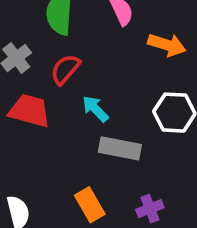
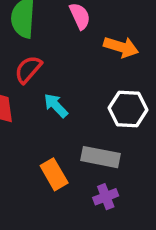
gray rectangle: (120, 148) -> (100, 157), moved
orange rectangle: (90, 205) -> (54, 174), moved

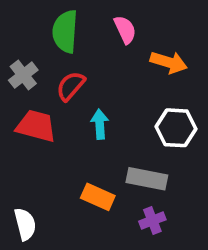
cyan arrow: (56, 106) -> (100, 124), turned 40
orange rectangle: (54, 174) -> (98, 197), turned -36

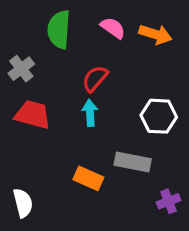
pink semicircle: (125, 30) -> (113, 28), turned -30
orange arrow: (169, 62) -> (155, 34), moved
red semicircle: (71, 86) -> (95, 79), moved
purple cross: (152, 220) -> (169, 201), moved

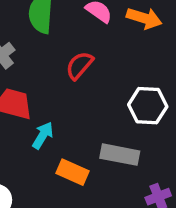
cyan arrow: (90, 113) -> (43, 135), moved, turned 35

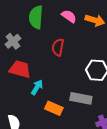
red semicircle: (80, 65) -> (58, 47), turned -30

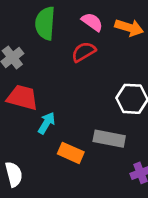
red semicircle: (58, 47) -> (84, 52), moved, turned 48

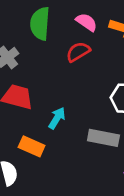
cyan arrow: (47, 123) -> (57, 118), moved
orange rectangle: (71, 153) -> (32, 146), moved

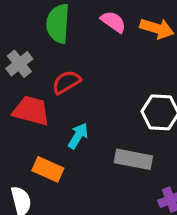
red semicircle: (78, 52) -> (66, 82), moved

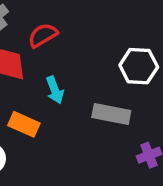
cyan arrow: (78, 136) -> (55, 90), turned 128

